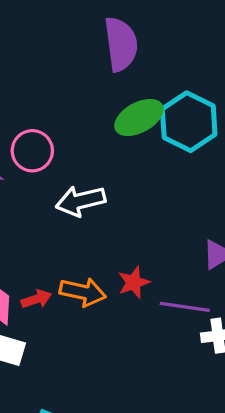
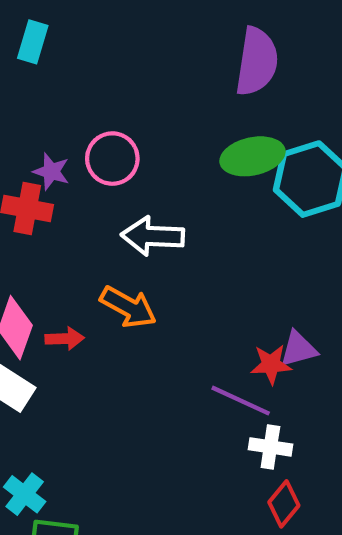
red star: (134, 282) -> (271, 364), moved
orange arrow: (83, 292) -> (128, 307), moved

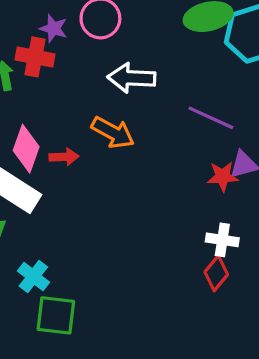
purple line: (241, 401) -> (211, 118), moved
red diamond: (284, 504) -> (216, 273), moved

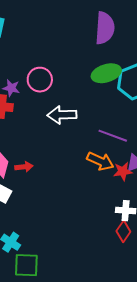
orange arrow: (113, 132) -> (100, 161), moved

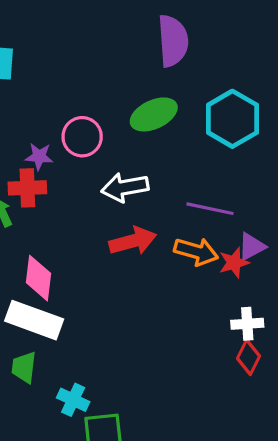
green ellipse: (106, 73) -> (154, 114), moved
red arrow: (24, 167) -> (133, 241), moved, size x1.6

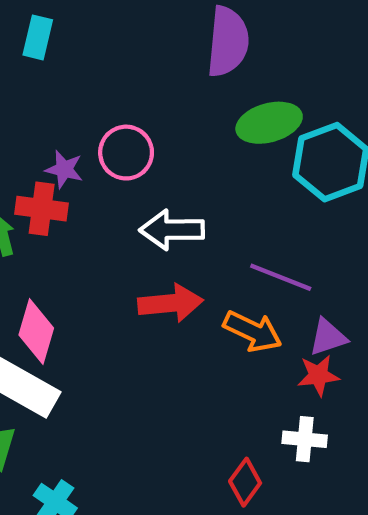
purple semicircle: (173, 41) -> (228, 42), moved
green ellipse: (154, 114) -> (269, 123), moved
red star: (234, 263) -> (318, 375), moved
red diamond: (249, 357) -> (245, 482), moved

